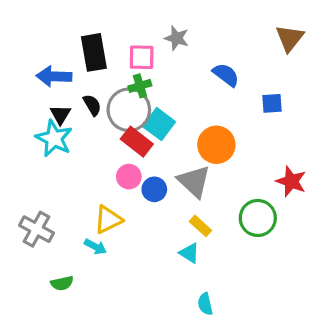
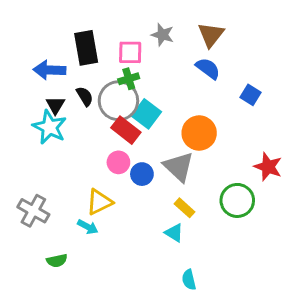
brown triangle: (290, 38) -> (211, 35), moved
blue square: (272, 103) -> (250, 95), turned 36

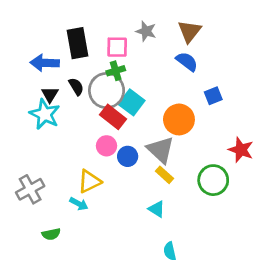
blue square: (250, 95) -> (213, 96), moved, turned 36
yellow rectangle: (184, 208) -> (164, 175), moved
gray cross: (33, 211) -> (30, 189), turned 32

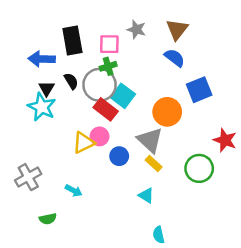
blue square: (213, 96) -> (199, 90), size x1.5
blue circle: (128, 156) -> (119, 156), moved
yellow triangle: (89, 181) -> (84, 143), moved

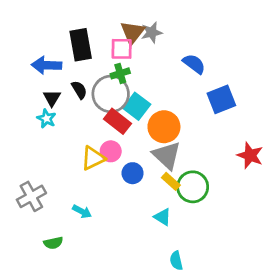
gray star: (136, 29) -> (152, 32), turned -30
brown triangle: (177, 29) -> (133, 32), moved
cyan star: (42, 107) -> (46, 119), size x0.6
orange circle: (167, 112) -> (164, 127), moved
green circle: (199, 168) -> (193, 187), moved

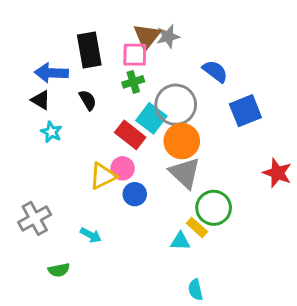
gray circle: (111, 94) -> (176, 105), moved
black triangle: (52, 98) -> (41, 100), moved, turned -30
blue circle: (133, 173) -> (135, 194), moved
yellow rectangle: (171, 181) -> (197, 228), moved
cyan triangle: (163, 217) -> (180, 241), turned -30

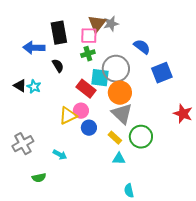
black triangle: (41, 100) -> (20, 86), moved
cyan square: (151, 118) -> (100, 78), turned -30
yellow rectangle: (197, 228) -> (115, 138), moved

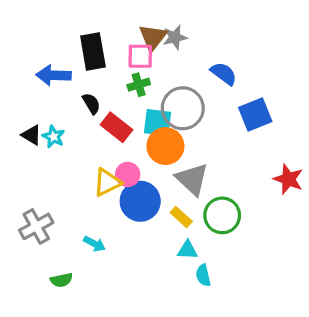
red rectangle: (86, 89) -> (117, 127), moved
orange circle: (120, 93) -> (165, 146), moved
blue circle: (89, 128) -> (140, 201), size x1.6
cyan semicircle: (129, 191) -> (203, 275), moved

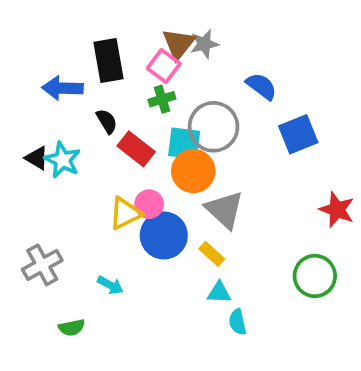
pink square: (140, 56) -> (164, 66), turned 36
cyan star: (54, 137) -> (63, 160), size x1.4
green circle: (222, 215) -> (315, 276), moved

